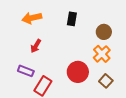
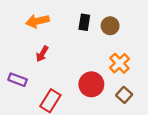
brown circle: (104, 32) -> (110, 26), moved
purple rectangle: (26, 71) -> (18, 80), moved

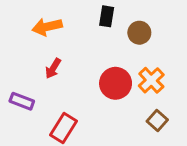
black rectangle: (84, 22) -> (107, 16), moved
red circle: (91, 84) -> (116, 83), moved

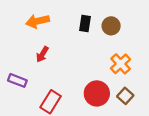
black rectangle: (107, 16) -> (85, 24), moved
red circle: (116, 83) -> (97, 93), moved

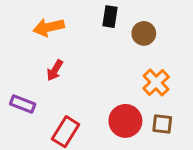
black rectangle: (85, 24) -> (110, 17), moved
brown square: (125, 96) -> (162, 124), turned -35

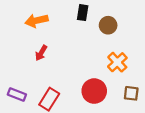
purple rectangle: (23, 104) -> (17, 94), moved
brown square: (162, 124) -> (131, 93), moved

